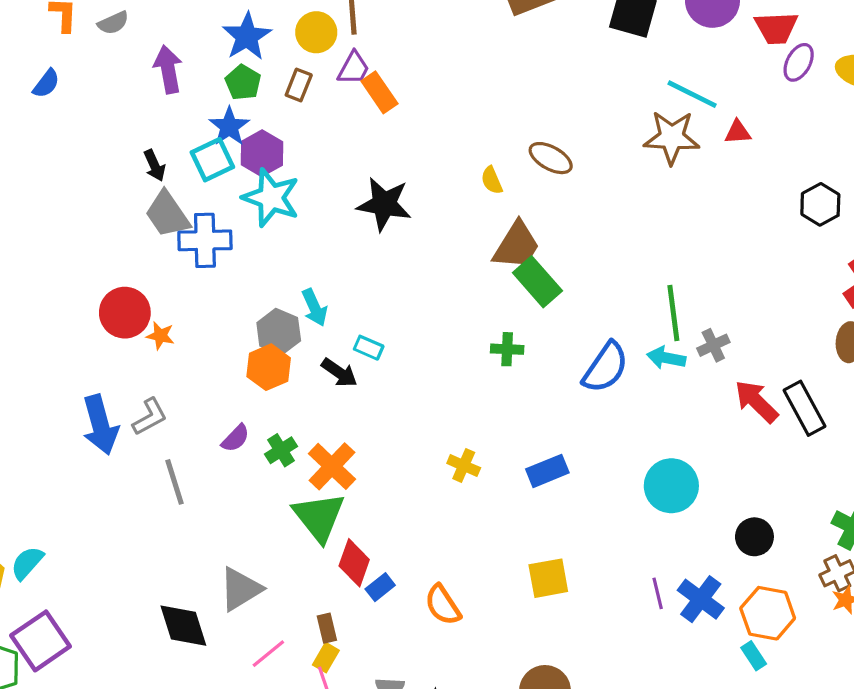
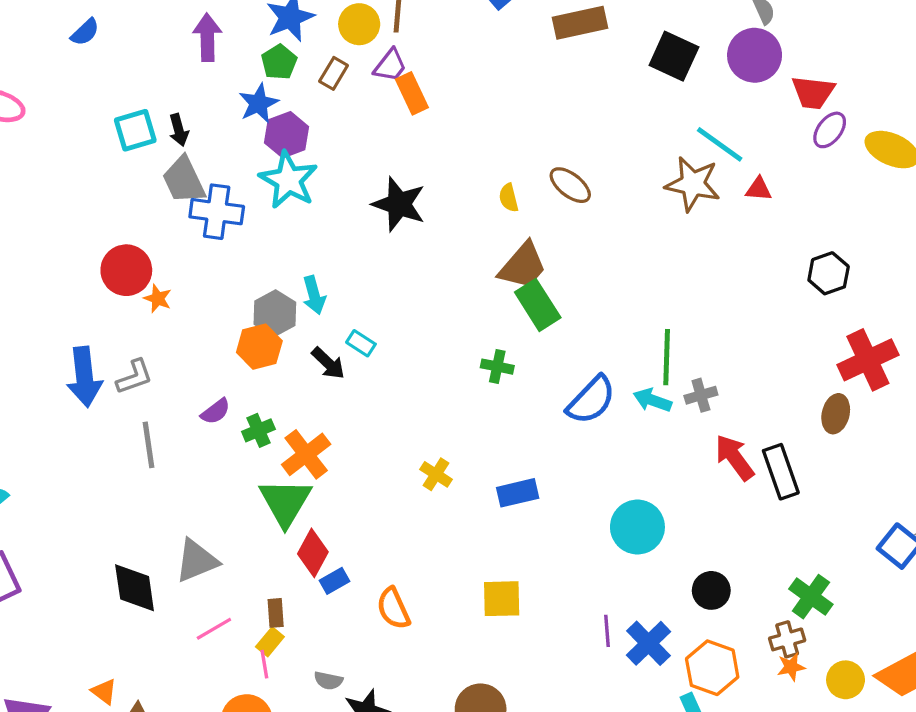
cyan square: (212, 160) -> (135, 130), moved

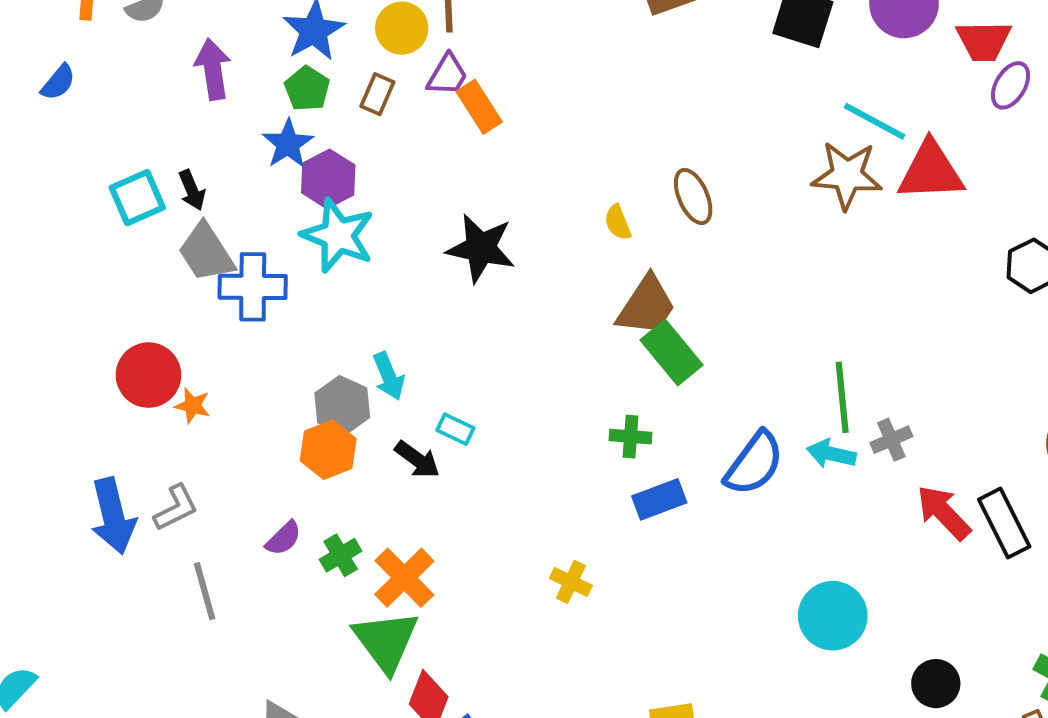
brown ellipse: (570, 185) -> (693, 197), turned 36
red triangle: (759, 189) -> (931, 171), size x2.0
blue rectangle: (518, 493) -> (659, 499), moved

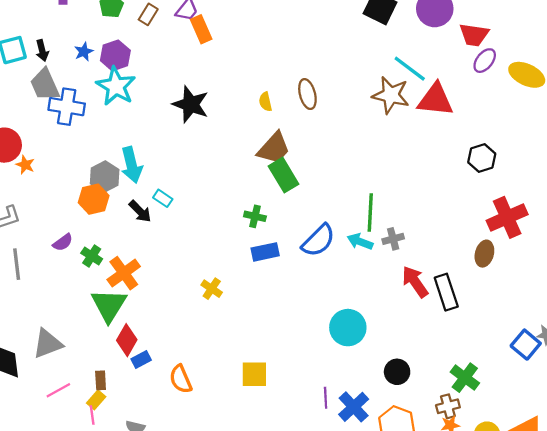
blue star: (288, 144) -> (84, 52), moved, size x0.7
cyan arrow: (389, 376) -> (132, 165), size x1.4
green cross: (341, 555) -> (92, 256), turned -35

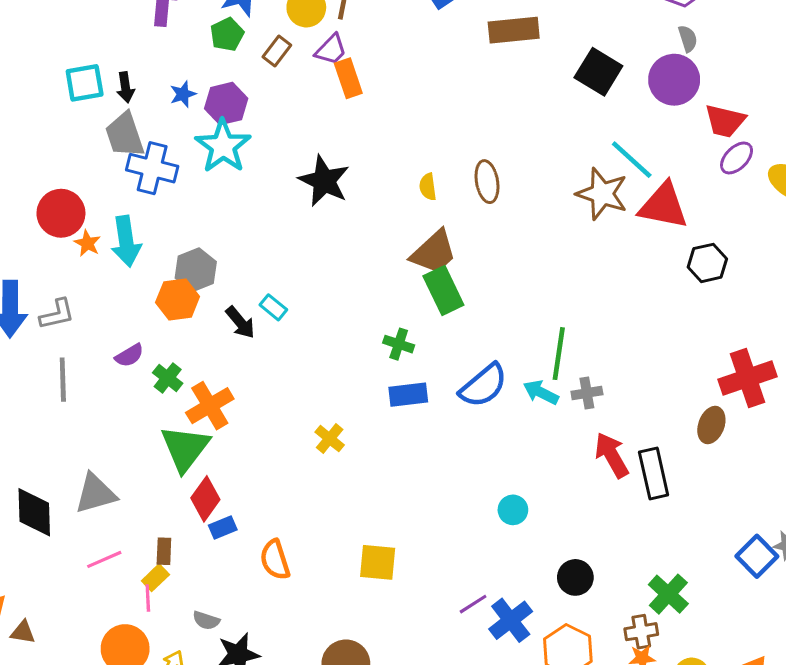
black hexagon: (482, 158) -> (707, 263), moved
cyan arrow: (132, 165) -> (126, 241), moved
cyan circle: (348, 328) -> (513, 510), size x0.6
purple line: (326, 398) -> (473, 604), turned 55

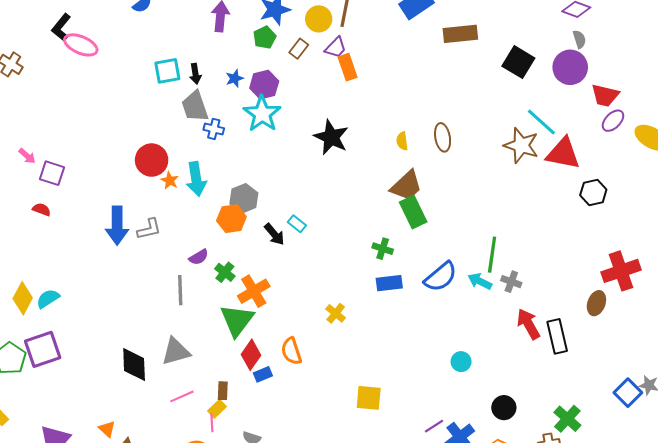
blue cross: (152, 168) -> (214, 129), size x0.6
gray line: (63, 380) -> (180, 290), moved
gray cross: (587, 393) -> (511, 282), turned 30
orange semicircle: (275, 560) -> (291, 351), moved

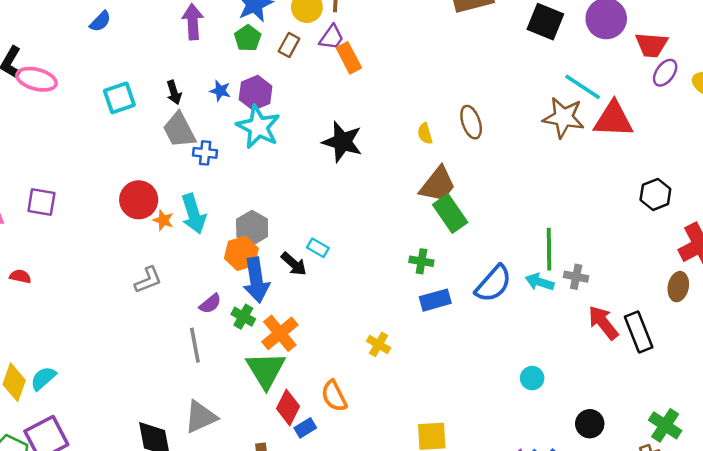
cyan square: (167, 71) -> (119, 98), moved
blue star: (235, 78) -> (220, 91), turned -30
purple square: (52, 173) -> (41, 202), moved
black hexagon: (593, 192) -> (655, 194), moved
blue arrow: (117, 225) -> (256, 280), moved

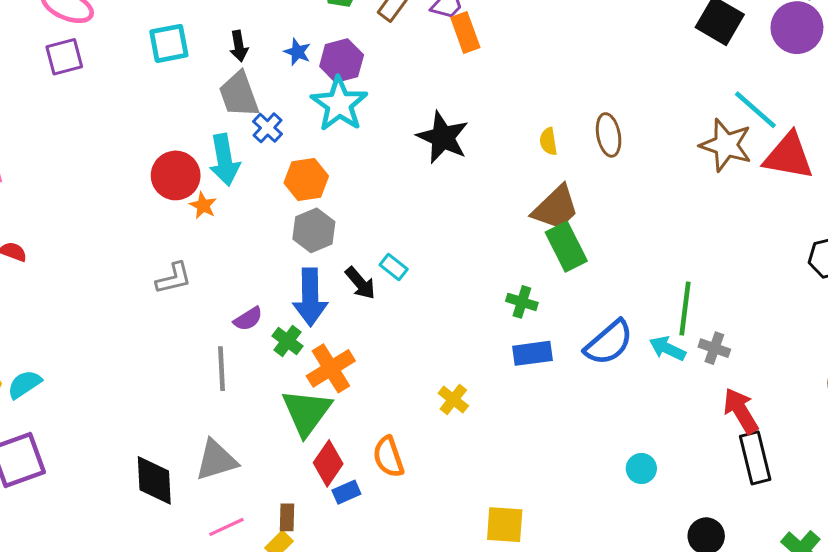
blue cross: (205, 153) -> (268, 128), turned 30
purple square: (41, 202) -> (64, 57), moved, turned -32
cyan arrow: (194, 214) -> (224, 160), moved
orange hexagon: (241, 253) -> (306, 179), moved
black rectangle: (639, 332) -> (755, 458), moved

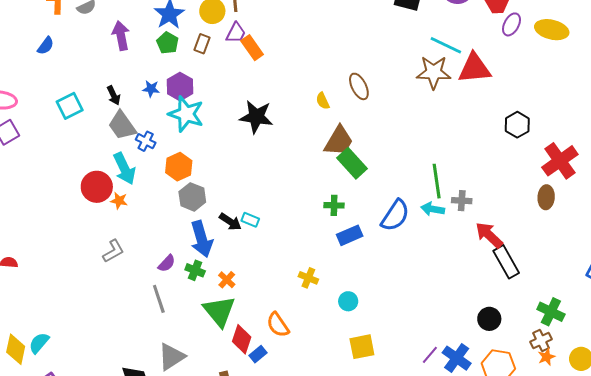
cyan rectangle: (394, 267) -> (250, 220), moved
orange cross: (331, 368) -> (227, 280), size x0.6
cyan circle: (641, 468) -> (348, 301), moved

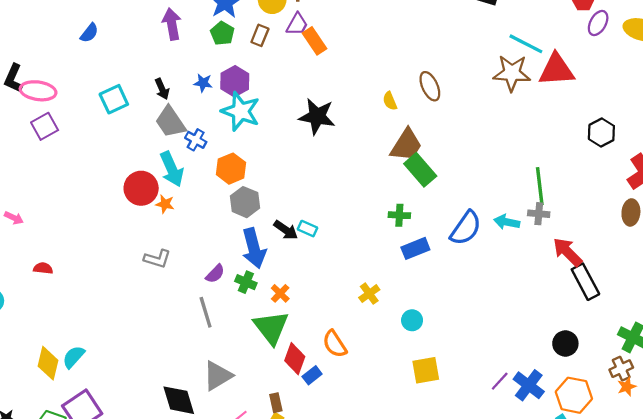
green line: (437, 181) -> (540, 186), moved
gray L-shape: (113, 251) -> (157, 259), turned 45
yellow cross: (308, 278) -> (369, 294), turned 30

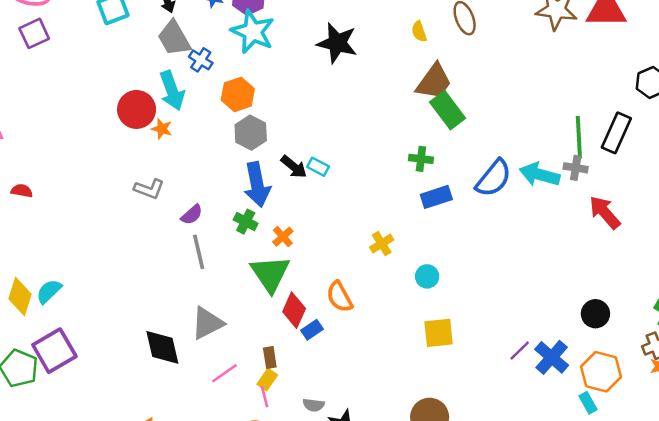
cyan arrow: (507, 222) -> (540, 175), size x1.4
purple semicircle: (215, 274) -> (192, 215), moved
black rectangle: (585, 282) -> (616, 133), moved, turned 48

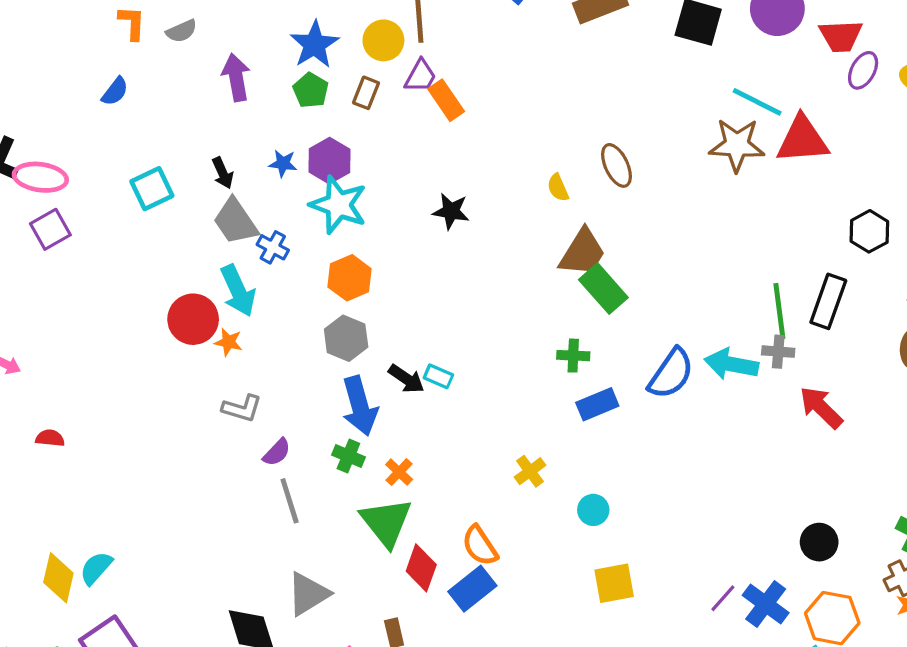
black star: (337, 43) -> (451, 211), size x0.7
orange hexagon: (238, 94) -> (350, 278), moved
gray L-shape: (149, 189) -> (242, 408), moved
blue rectangle: (312, 330) -> (472, 589), moved, size x1.6

